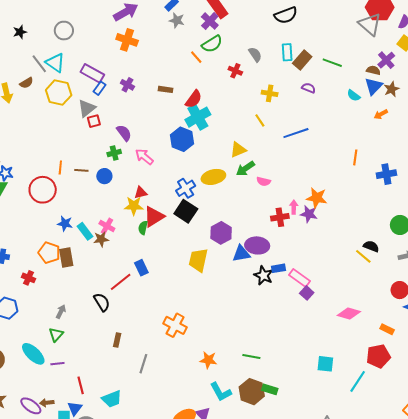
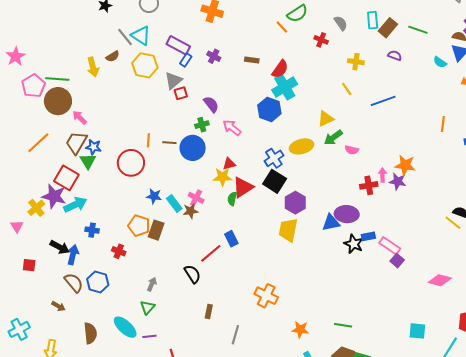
blue circle: (104, 176) -> (193, 148), size x1.6
purple hexagon: (221, 233) -> (295, 203), moved
brown rectangle: (66, 257) -> (156, 230), turned 30

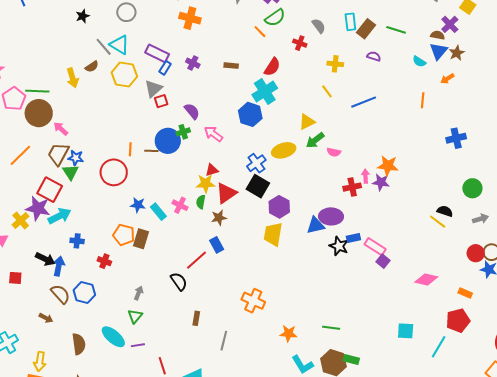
red semicircle: (280, 69) -> (272, 67), moved
orange line: (443, 124) -> (423, 100), moved
blue circle: (193, 148) -> (168, 141), moved
green semicircle: (232, 199) -> (201, 202), moved
brown star: (191, 211) -> (219, 218), moved

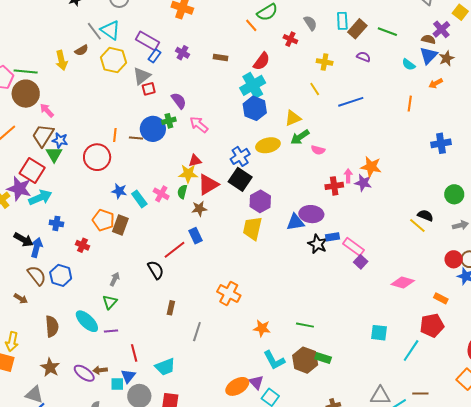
blue hexagon: (250, 114) -> (255, 108), moved

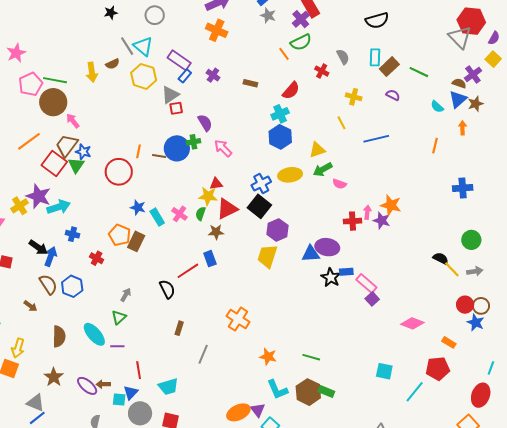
orange arrow: (436, 83) -> (462, 128), turned 112
cyan cross: (253, 85) -> (280, 114), size x0.7
red square: (32, 171) -> (54, 163), moved
yellow line: (417, 225) -> (452, 269), moved

